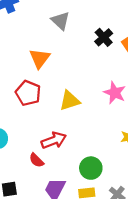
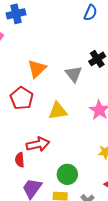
gray triangle: (60, 21) -> (74, 74), moved
red semicircle: (36, 160) -> (20, 160), turned 32

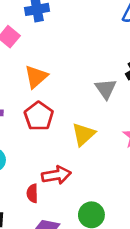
orange triangle: (37, 69) -> (36, 77), moved
yellow triangle: (58, 111) -> (83, 134), turned -36

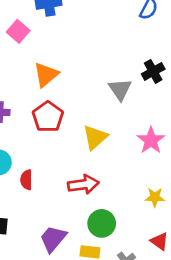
red arrow: (56, 175) -> (83, 184), moved
red semicircle: (32, 193) -> (26, 180), moved

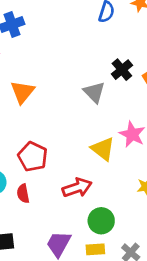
red pentagon: (48, 117) -> (33, 157), moved
yellow triangle: (95, 137) -> (103, 149), moved, turned -30

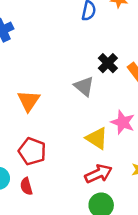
orange triangle: (22, 92) -> (29, 101), moved
red arrow: (77, 188) -> (99, 174), moved

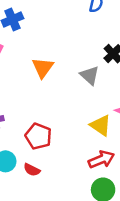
orange triangle: (29, 101) -> (43, 68), moved
red semicircle: (26, 186) -> (32, 170), turned -49

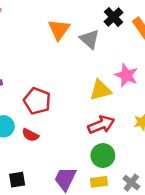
orange triangle: (43, 68) -> (59, 30), moved
yellow triangle: (101, 125) -> (100, 90), turned -50

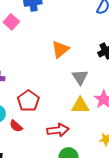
gray triangle: (90, 39) -> (80, 77), moved
red arrow: (101, 125) -> (58, 130), moved

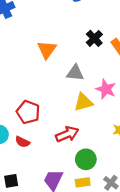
gray triangle: (80, 77) -> (75, 73), turned -36

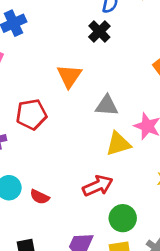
black cross: (94, 38) -> (99, 31), moved
red pentagon: (28, 112) -> (31, 114), moved, turned -30

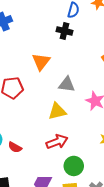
black cross: (99, 31) -> (64, 31), turned -35
yellow triangle: (118, 144) -> (57, 111), moved

